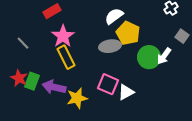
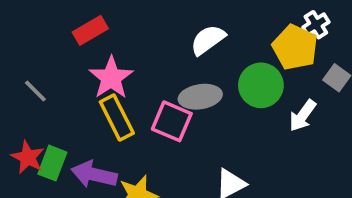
yellow pentagon: (128, 33) -> (295, 47), moved
green circle: (149, 57) -> (261, 85), moved
pink square: (108, 84) -> (172, 121), moved

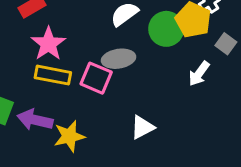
green circle: (261, 85) -> (166, 29), moved
yellow rectangle: (117, 118) -> (53, 75), turned -52

